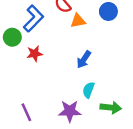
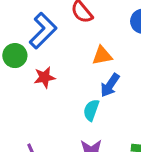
orange triangle: (78, 21) -> (102, 56), moved
cyan semicircle: (88, 90) -> (91, 110), moved

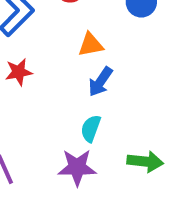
cyan semicircle: (91, 110) -> (91, 128), moved

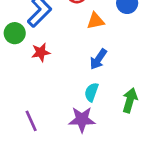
orange triangle: (91, 45) -> (96, 21), moved
green arrow: (145, 162) -> (130, 100), moved, turned -80

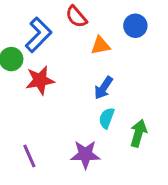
red star: (41, 52) -> (40, 80), size x1.4
cyan semicircle: (91, 92) -> (107, 118), moved

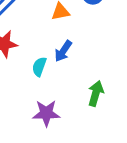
cyan semicircle: (107, 118) -> (39, 67), moved

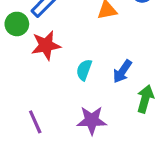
blue arrow: (63, 51) -> (122, 71), moved

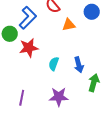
blue arrow: (122, 71) -> (79, 65), turned -49
purple line: (35, 122) -> (22, 98), turned 35

